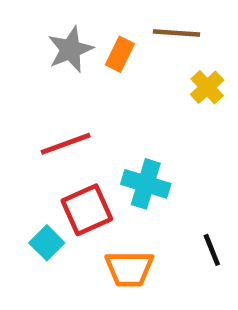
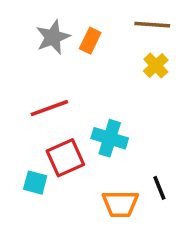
brown line: (176, 33) -> (152, 25), moved
cyan square: (47, 243) -> (35, 183), turned -30
orange trapezoid: (129, 269) -> (120, 204), moved

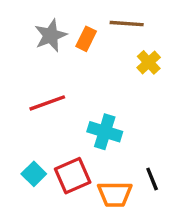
brown line: (152, 25) -> (127, 24), moved
red square: (65, 158) -> (73, 176), moved
cyan square: (35, 183) -> (34, 174), turned 30

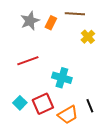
orange trapezoid: (115, 194) -> (68, 115), turned -30

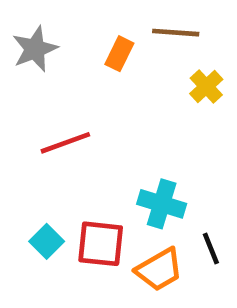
gray star: (30, 21) -> (35, 49), moved
cyan cross: (62, 78) -> (162, 204), moved
red square: (43, 104) -> (101, 244), turned 30

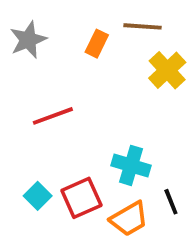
yellow cross: (206, 87) -> (167, 70), size x1.4
red square: (101, 244) -> (81, 198), turned -30

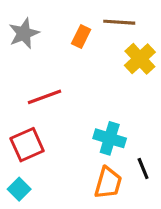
cyan square: (38, 196) -> (19, 189), moved
red square: (81, 198) -> (27, 145), moved
orange trapezoid: (129, 219) -> (108, 183), turned -44

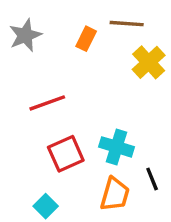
red square: (27, 145) -> (66, 154), moved
cyan square: (19, 189) -> (46, 206), moved

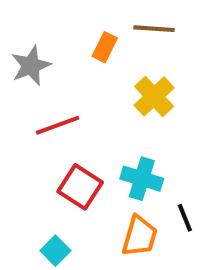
gray star: (25, 35) -> (31, 66), moved
yellow cross: (149, 62) -> (154, 96), moved
red square: (66, 154) -> (80, 187), turned -33

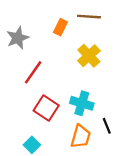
red line: (58, 125) -> (33, 72), turned -35

